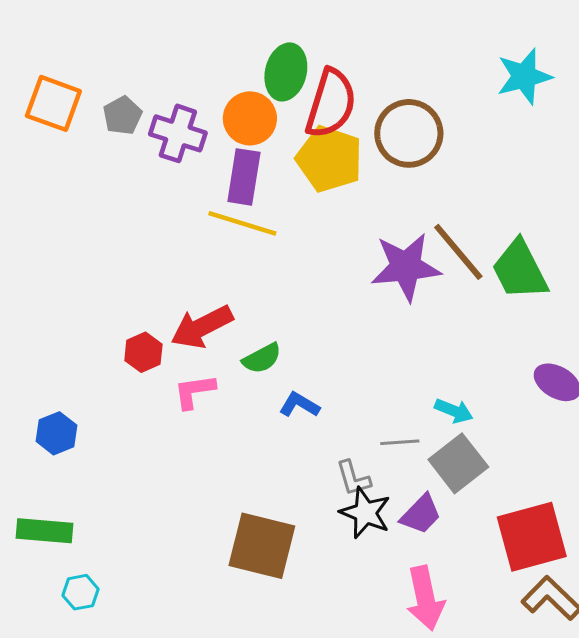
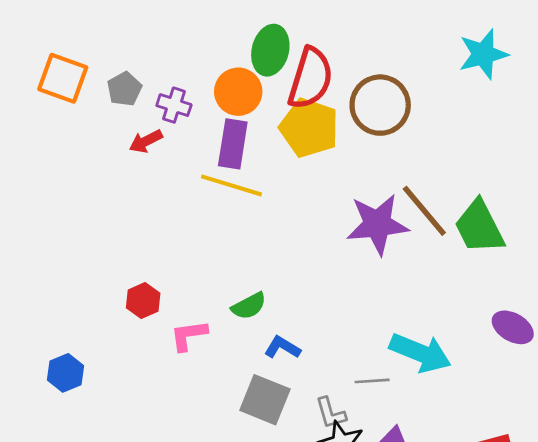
purple cross: (178, 133) -> (174, 105), size x0.7
red arrow: (202, 327) -> (146, 141), moved, size x0.6
cyan arrow: (454, 411) -> (420, 353), size x1.8
gray square: (458, 463) -> (265, 400), moved, turned -30

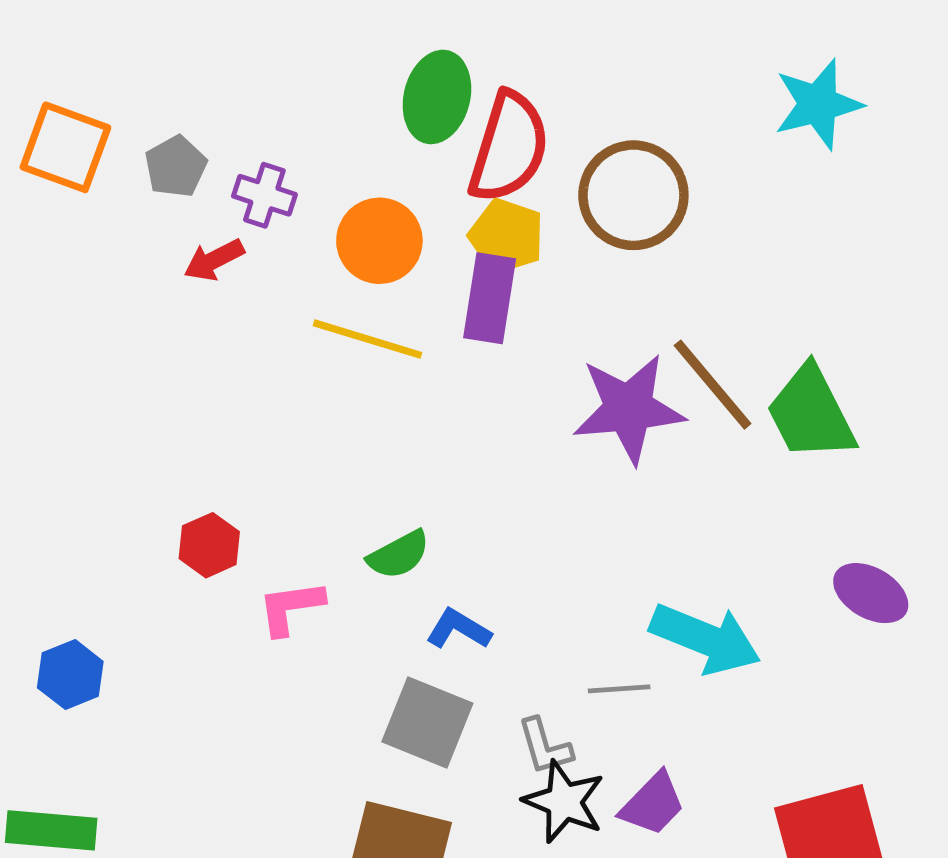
orange circle: (238, 92) -> (379, 241), moved
yellow pentagon: (309, 128) -> (506, 236), size x0.7
purple rectangle: (233, 144) -> (490, 298), moved

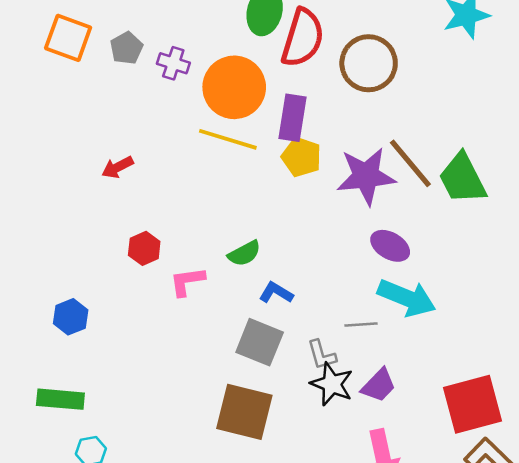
yellow pentagon: (506, 236) -> (301, 157), moved
orange circle: (379, 241) -> (234, 87), size x1.4
red arrow: (214, 260) -> (118, 167), moved
purple ellipse: (871, 593) -> (390, 246), moved

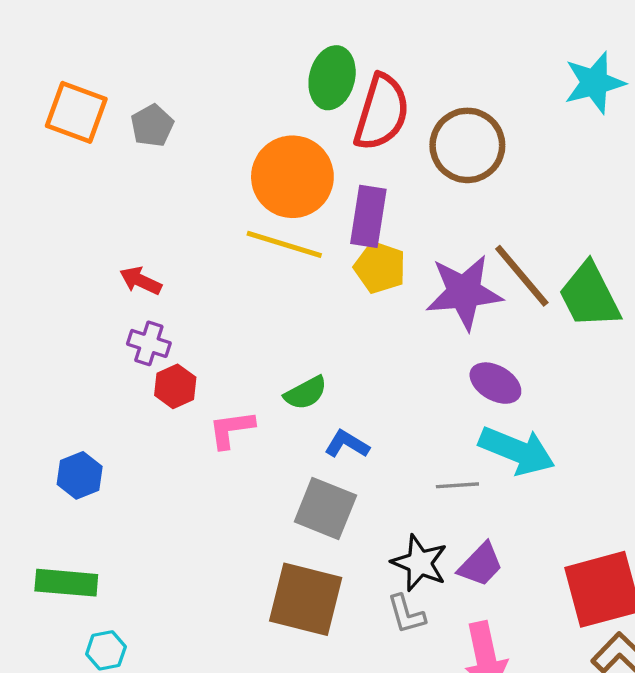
purple cross: (173, 63) -> (149, 343), moved
red arrow: (118, 167) -> (141, 281), turned 52
gray L-shape: (322, 355) -> (406, 614), moved

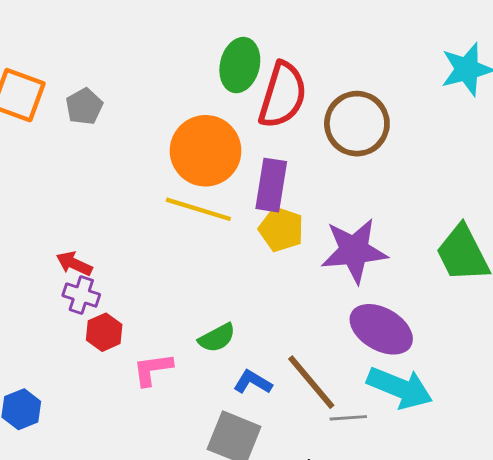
brown line: (522, 276) -> (311, 382), moved
red arrow: (141, 281) -> (74, 264), moved
purple ellipse: (495, 383) -> (381, 329), size x1.4

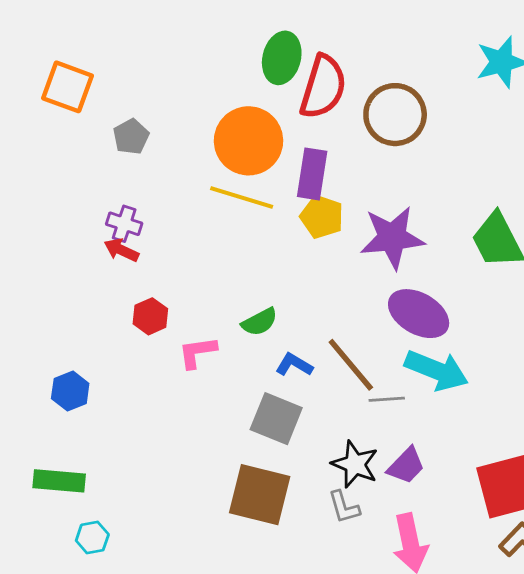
gray pentagon: (84, 106) -> (131, 137), moved
purple cross: (81, 295) -> (124, 224), moved

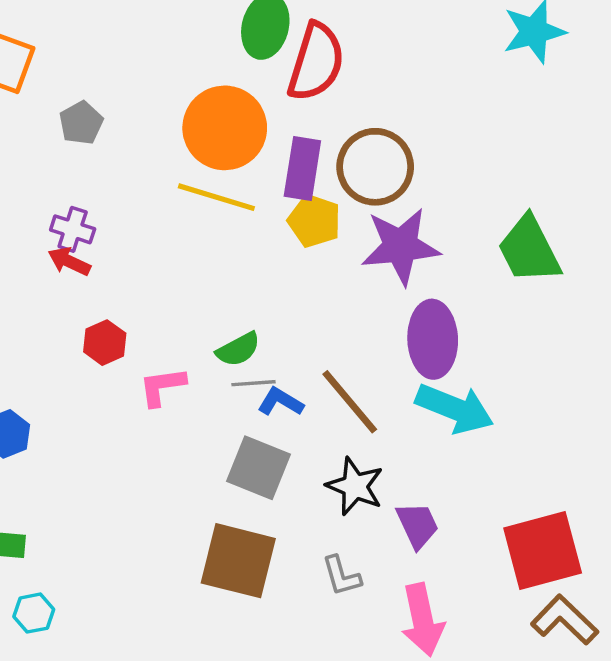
brown circle: (395, 115) -> (375, 167), moved
purple ellipse: (419, 314) -> (433, 339), turned 58
gray line: (387, 399) -> (253, 383), moved
black star: (355, 464) -> (355, 486), moved
purple trapezoid: (406, 466) -> (417, 525), turned -69

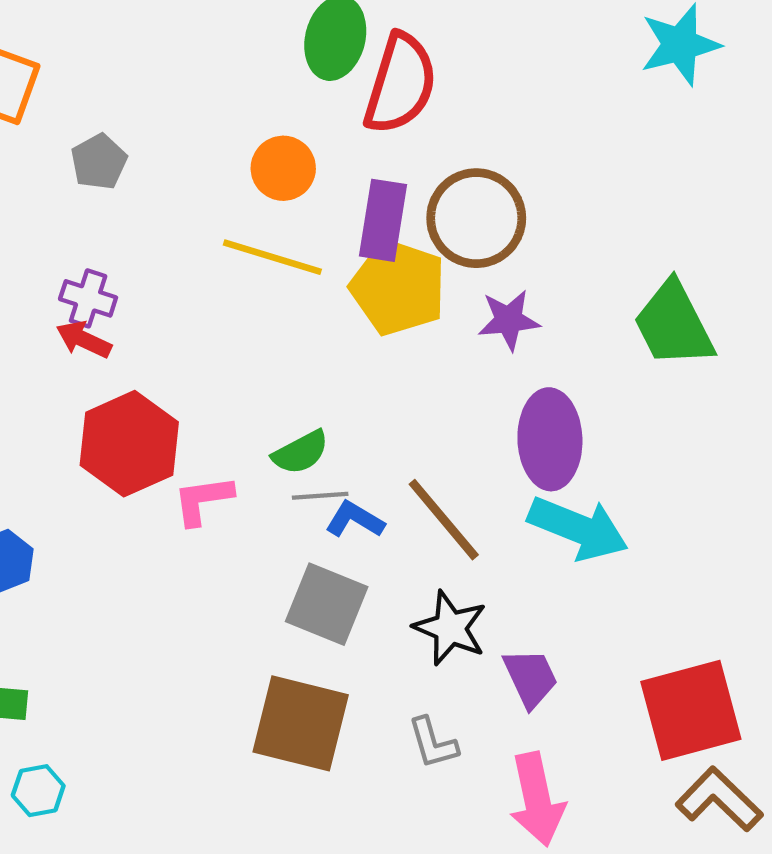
orange circle: (225, 128) -> (283, 168), size x0.6
yellow pentagon: (314, 221) -> (398, 288), size x1.4
purple star: (401, 246) -> (509, 320), size x0.6
red hexagon: (105, 343) -> (129, 444), size x1.8

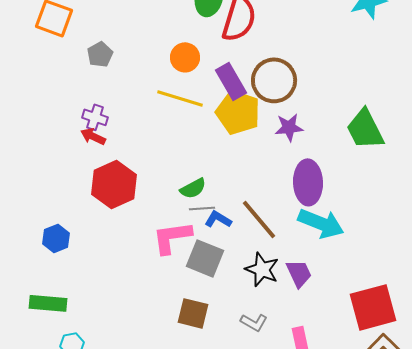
purple rectangle: (383, 220) -> (231, 81), turned -39
pink L-shape: (203, 500) -> (172, 237), moved, size x1.4
purple trapezoid: (530, 678) -> (299, 273), moved
brown square: (301, 723) -> (193, 313), size x0.7
gray L-shape: (433, 743) -> (254, 322), turned -44

